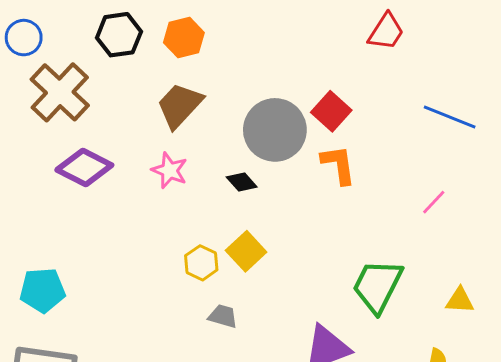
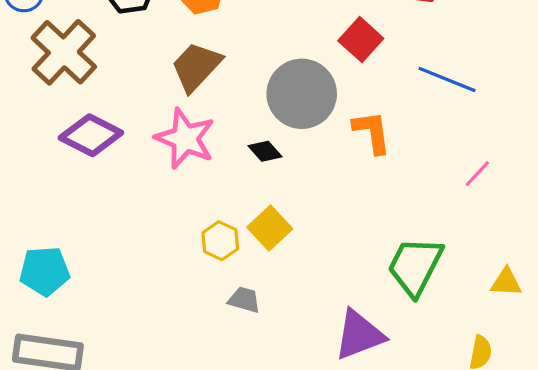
red square: (331, 111) -> (361, 40), moved
blue line: (450, 117) -> (447, 79), moved
pink star: (170, 170) -> (185, 139), size x1.5

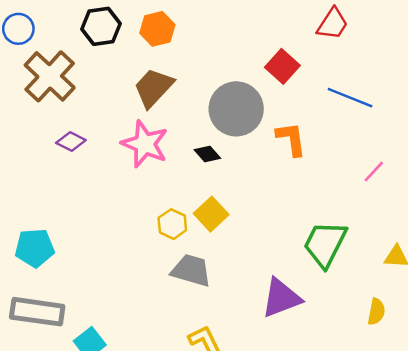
purple diamond: (91, 135) -> (71, 141), size x0.6
gray trapezoid: (244, 300) -> (191, 270), size x1.6

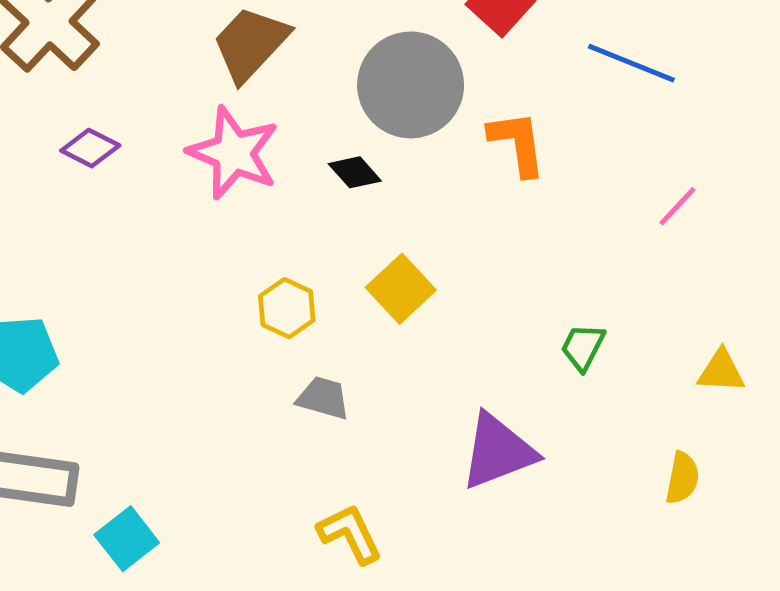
yellow square: (211, 214) -> (401, 289), moved
green trapezoid: (325, 244) -> (583, 347), size x0.5
gray trapezoid: (191, 270) -> (323, 398), size x0.7

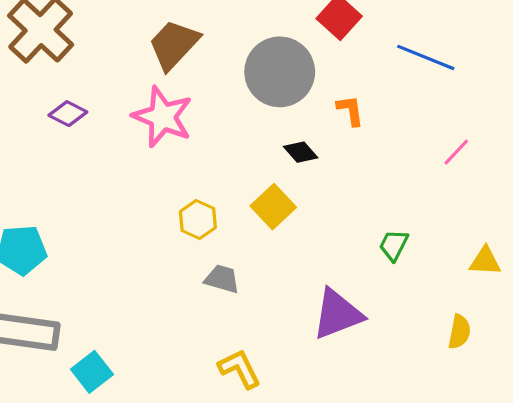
orange L-shape: (517, 143) -> (350, 110), size x0.7
black diamond: (355, 172) -> (301, 152), moved

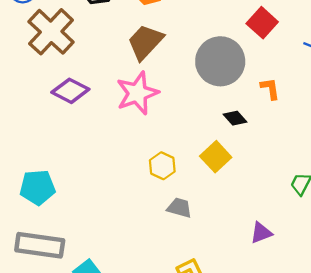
purple diamond: (68, 114) -> (70, 91), size x1.4
pink star: (163, 117) -> (137, 93), turned 30
purple triangle: (337, 314) -> (261, 233), size x0.6

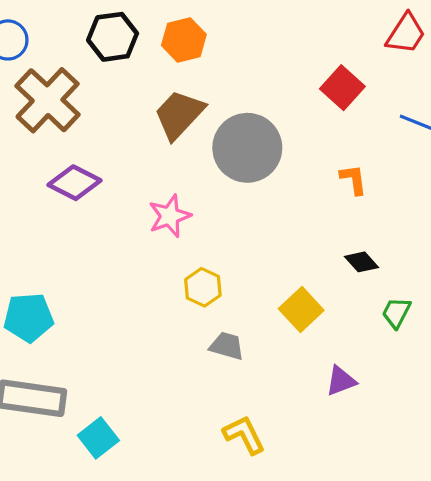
gray circle: (220, 61) -> (247, 148), moved
pink star: (137, 93) -> (170, 216), moved, size x0.7
black diamond: (235, 118) -> (361, 262), moved
yellow square: (216, 157) -> (301, 309), moved

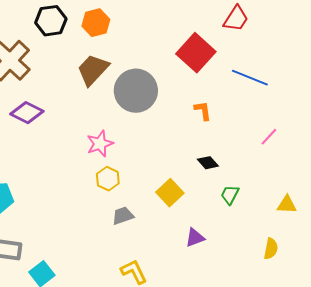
red square: (342, 88) -> (196, 53), size x1.4
pink star: (170, 216) -> (100, 144), moved
gray trapezoid: (227, 346) -> (123, 216), turned -35

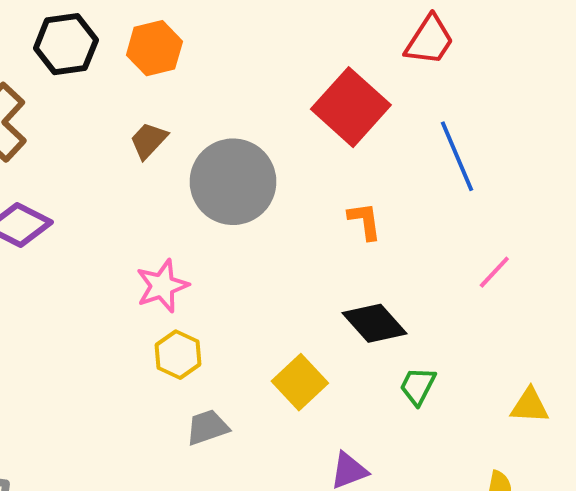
brown trapezoid: (93, 70) -> (149, 140), size x0.6
blue line: (250, 78) -> (457, 156), turned 45
black diamond: (208, 163) -> (374, 323), size x1.5

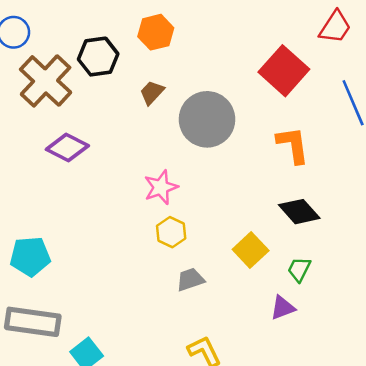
black hexagon: (66, 44) -> (98, 57), moved
orange L-shape: (365, 221) -> (293, 145), size x1.5
green trapezoid: (418, 386) -> (299, 269), moved

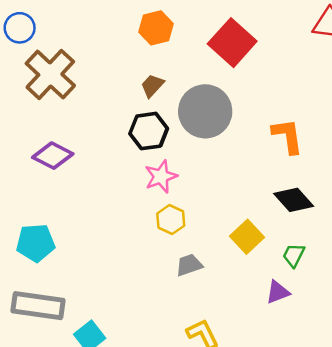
black hexagon: (98, 57) -> (149, 131), moved
red square: (284, 71) -> (232, 43), moved
purple diamond: (67, 148) -> (53, 156), moved

